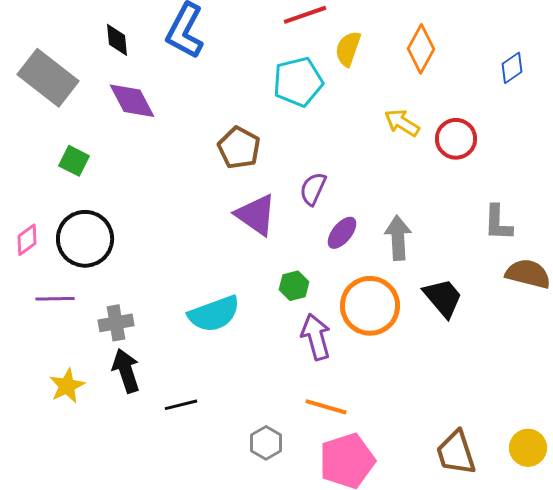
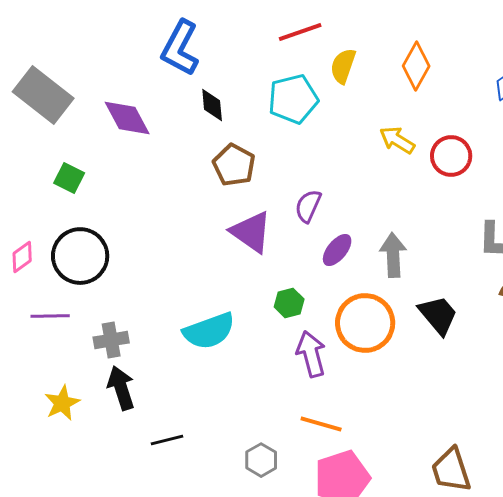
black diamond: (117, 40) -> (212, 105), moved
black line: (181, 405) -> (167, 440), moved

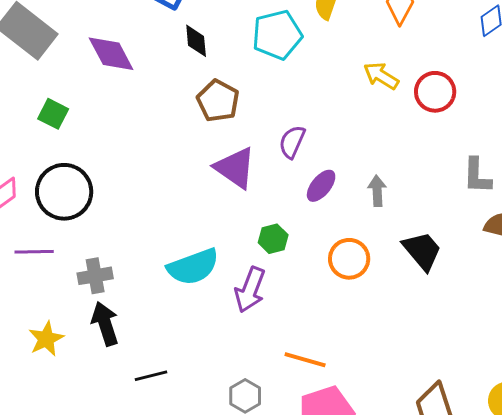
gray arrow: (393, 255) -> (377, 191), size x0.7
orange circle: (365, 323) -> (349, 259), size x0.7
purple arrow: (311, 354) -> (250, 290), moved, turned -144

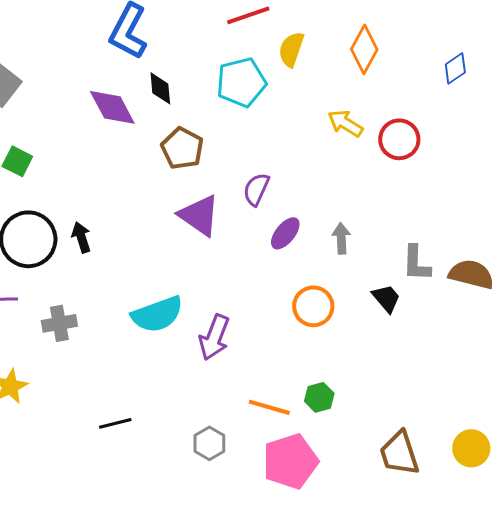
purple diamond: (111, 54) -> (112, 107), moved
gray L-shape: (477, 176) -> (416, 263), moved
green hexagon: (273, 239) -> (319, 397), moved
black trapezoid: (422, 251) -> (386, 298), size x0.7
black arrow: (105, 324) -> (81, 237), moved, size x0.7

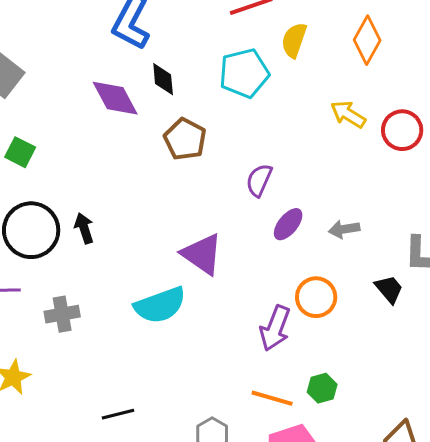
purple triangle: (199, 215) -> (202, 254), moved
gray arrow: (341, 238) -> (344, 229), turned -96
purple arrow: (214, 337) -> (275, 328), moved

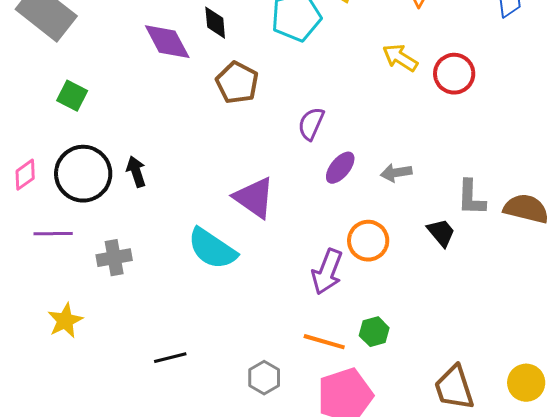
cyan semicircle: (160, 305) -> (212, 249), turned 54

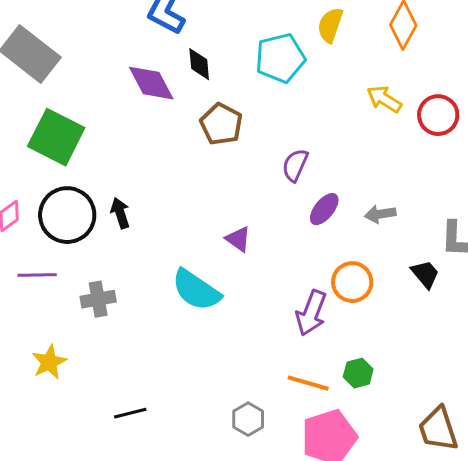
green square: (72, 96) -> (56, 137), size x1.8
purple triangle: (254, 198) -> (238, 239), size x0.6
black line: (170, 358) -> (130, 413), moved

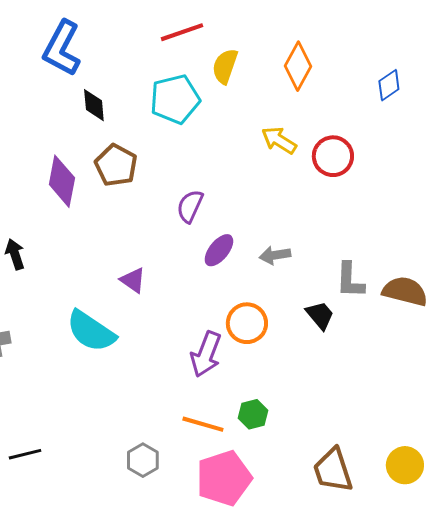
purple diamond: (151, 83) -> (62, 181), moved, turned 39

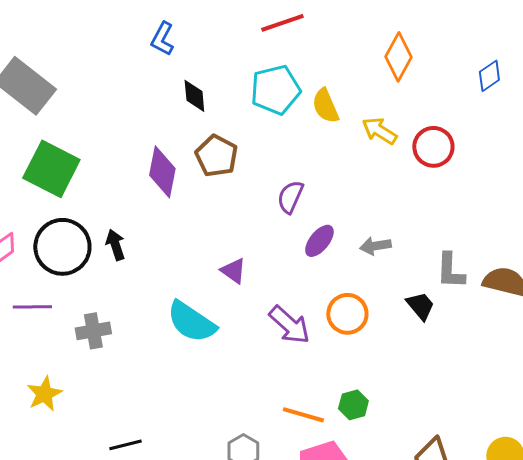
blue L-shape: (62, 48) -> (162, 39), size x0.6
yellow semicircle: (225, 66) -> (325, 106), moved, turned -42
purple arrow: (206, 354) -> (289, 325), moved, turned -69

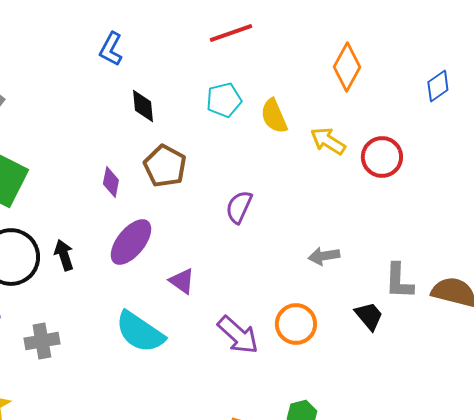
cyan pentagon: (275, 90) -> (224, 100), size x0.7
purple diamond: (162, 172) -> (111, 182), size x0.6
purple ellipse: (319, 241) -> (131, 242), moved, size x1.4

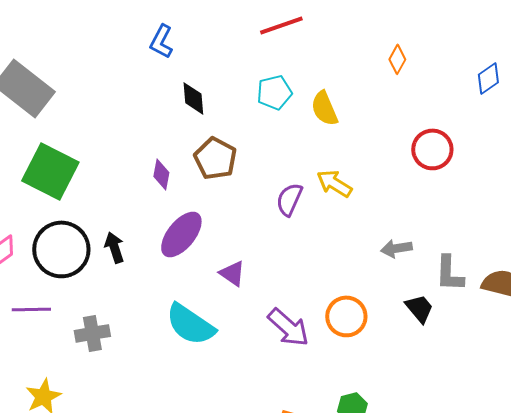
orange diamond: (347, 67) -> (397, 59), size x0.6
yellow arrow: (328, 141) -> (334, 183), moved
gray arrow: (324, 256) -> (396, 248), moved

